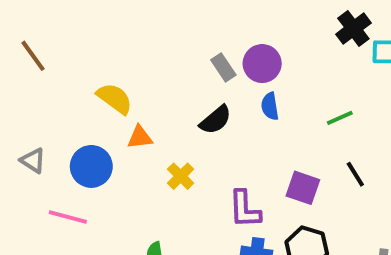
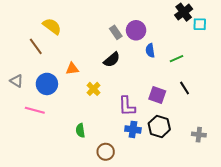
brown line: (33, 56) -> (36, 46), moved
yellow semicircle: (115, 98) -> (52, 26), moved
blue semicircle: (270, 106) -> (150, 51), moved

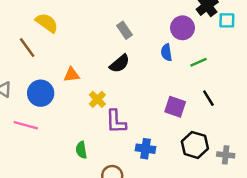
purple circle: (136, 30) -> (183, 28), moved
purple L-shape: (127, 106) -> (116, 122), moved
black hexagon: (159, 126) -> (195, 145), moved

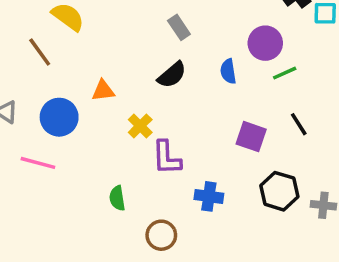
purple circle: (183, 28) -> (265, 43), moved
blue semicircle: (166, 52) -> (228, 71), moved

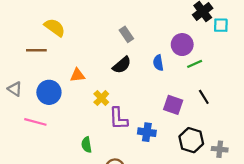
brown line: (40, 52) -> (36, 50), turned -54
blue cross: (209, 196) -> (147, 132), moved

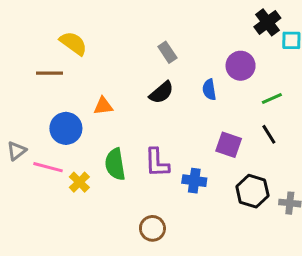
green line: (195, 64) -> (272, 99), moved
gray triangle: (15, 89) -> (17, 151), moved, turned 49
yellow cross: (101, 98) -> (79, 182), moved
green semicircle: (87, 145) -> (115, 164), moved, size x1.5

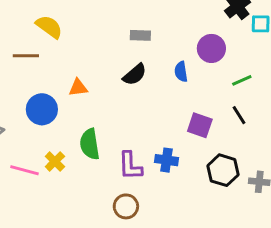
gray rectangle: (167, 52) -> (140, 35), turned -54
purple L-shape: (157, 163) -> (130, 166), moved
pink line: (48, 167) -> (24, 170), moved

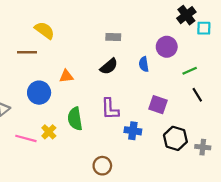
black line: (239, 115) -> (197, 95), moved
purple L-shape: (130, 166) -> (110, 109), moved

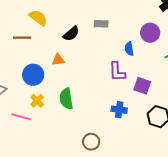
black semicircle: (109, 66) -> (71, 34), moved
purple L-shape: (110, 109) -> (117, 72), moved
yellow cross: (49, 132) -> (37, 101), moved

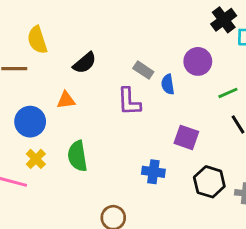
yellow semicircle: (38, 18) -> (37, 40), turned -144
gray rectangle: (101, 24) -> (143, 70), moved, turned 32
purple L-shape: (117, 72) -> (129, 102), moved

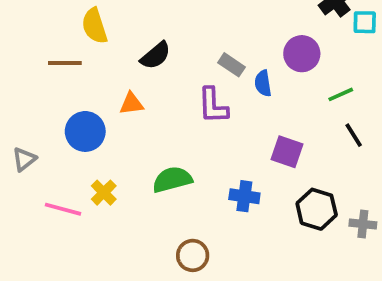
green semicircle: (77, 156) -> (172, 180), moved, turned 84
yellow cross: (36, 159) -> (104, 193), moved

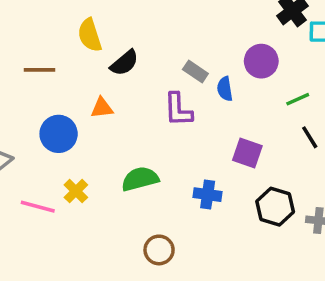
yellow semicircle: (94, 26) -> (90, 35), moved

